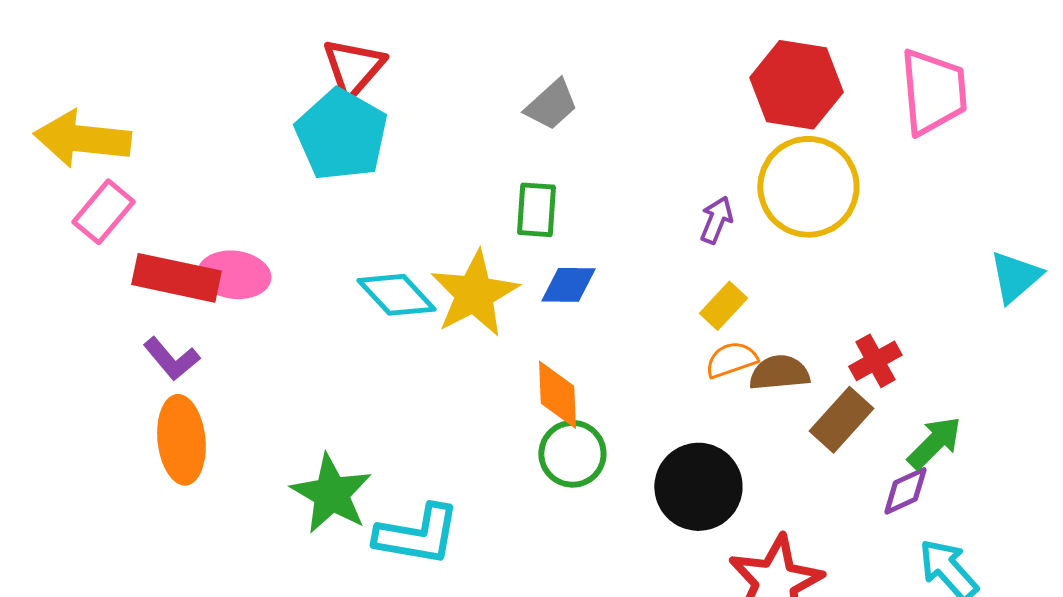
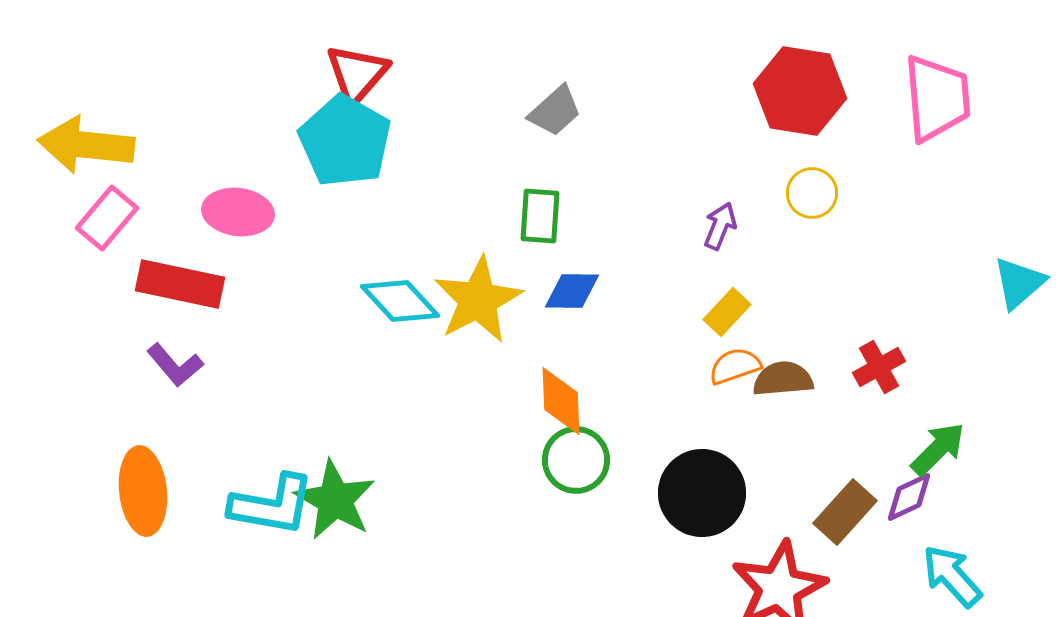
yellow circle: (808, 187) -> (812, 193), size x0.5
pink ellipse: (234, 275) -> (238, 212), moved
brown rectangle: (841, 420) -> (845, 512), moved
orange ellipse: (181, 440) -> (143, 491), moved
cyan L-shape: (417, 535) -> (272, 505), moved

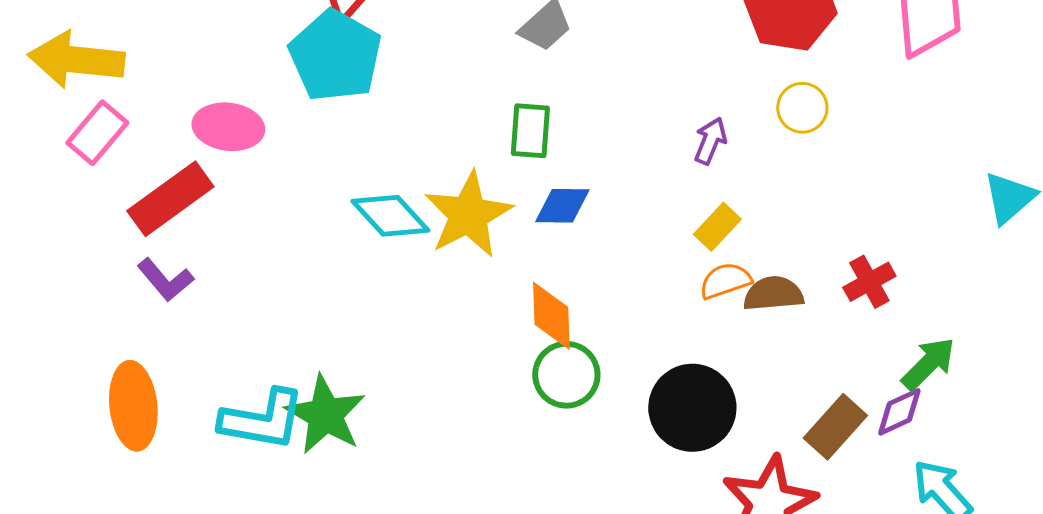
red rectangle: (180, 284) -> (170, 199), turned -48

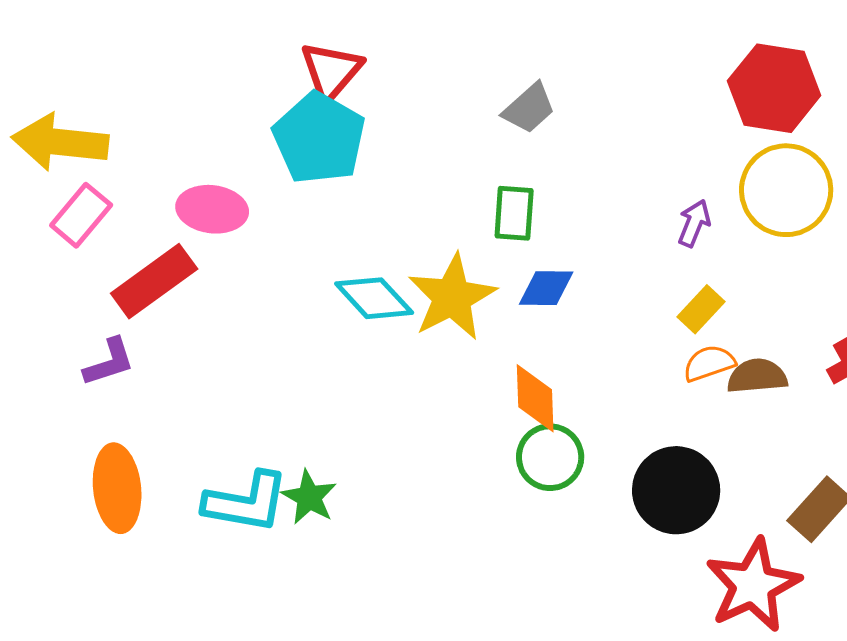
yellow circle: (802, 108) -> (786, 190), size x1.8
purple L-shape: (165, 280) -> (109, 362), moved, turned -68
green star: (325, 415) -> (309, 497), size x0.7

